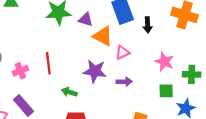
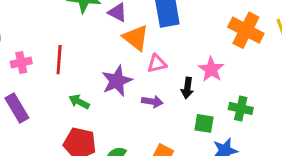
black arrow: (148, 25) -> (187, 88), moved
pink star: (164, 62) -> (211, 69), moved
purple star: (95, 71) -> (117, 81), turned 30

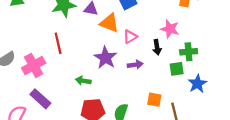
red line: (59, 60) -> (58, 43), moved
pink cross: (21, 62) -> (34, 66), size x1.5
green cross: (241, 108) -> (189, 52), moved

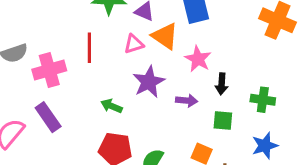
pink star: (170, 29) -> (198, 59), moved
pink triangle: (130, 37) -> (134, 44), moved
green square: (177, 69) -> (223, 121), moved

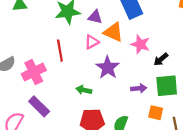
black arrow: (222, 84) -> (161, 59), turned 56
purple arrow: (187, 101) -> (139, 88), moved
green square: (223, 121) -> (167, 86), size x1.5

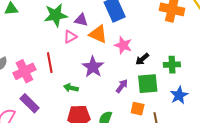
pink triangle: (92, 42) -> (70, 37), moved
red line: (60, 51) -> (50, 63), moved
purple arrow: (139, 88) -> (122, 86), turned -48

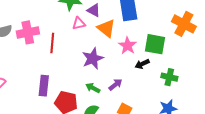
pink cross: (24, 71) -> (28, 32), moved
green square: (148, 84) -> (155, 44), moved
green arrow: (71, 88) -> (93, 88), moved
purple rectangle: (30, 103) -> (44, 86), moved, turned 36

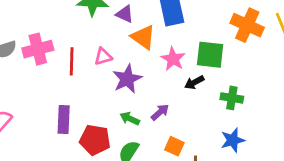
pink triangle: (79, 23) -> (103, 57), moved

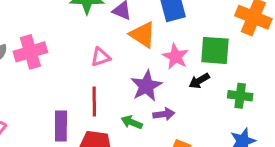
red line: (72, 61) -> (94, 102), moved
purple star: (127, 79) -> (146, 86), moved
purple arrow: (160, 112) -> (164, 114), turned 36

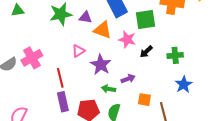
green square: (215, 50) -> (145, 19), moved
purple star: (146, 86) -> (101, 65), moved
red line: (94, 102) -> (60, 78), moved

